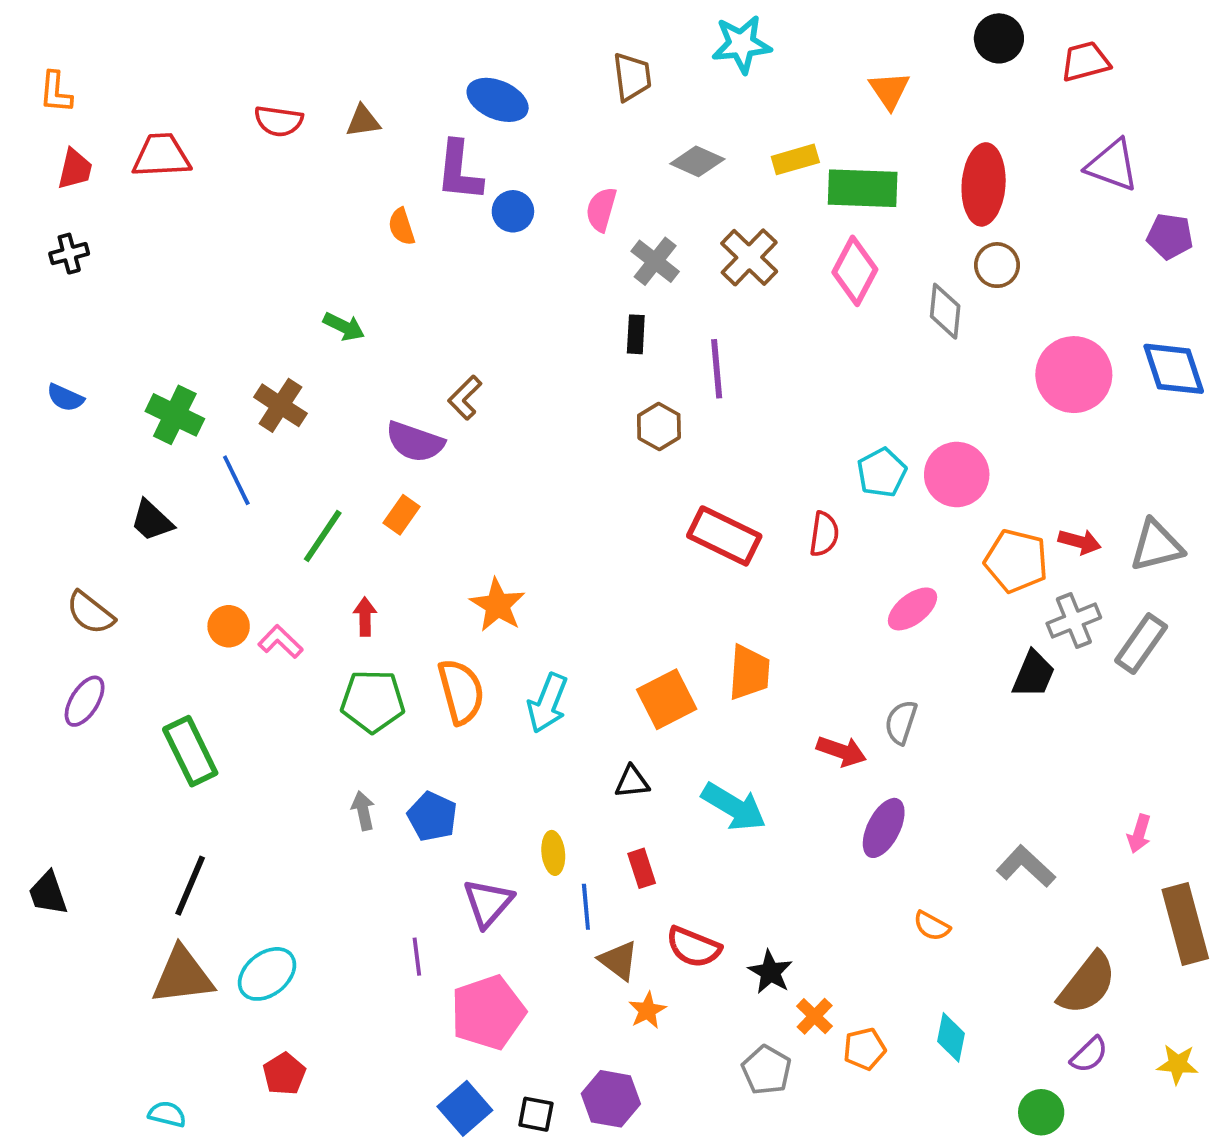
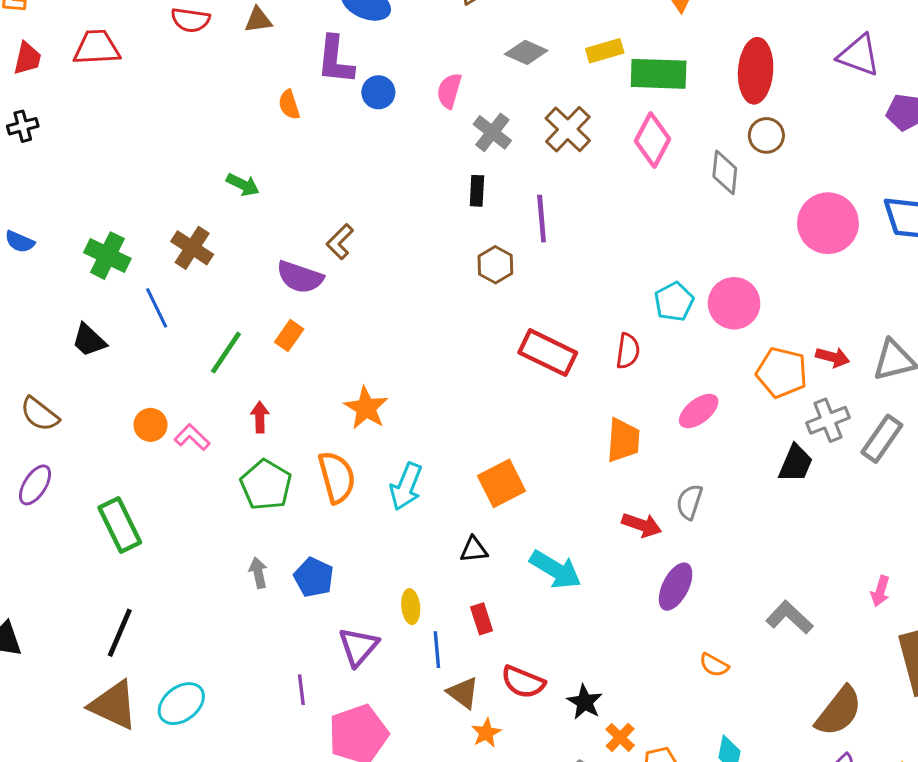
orange trapezoid: (749, 672) -> (623, 440), moved
green pentagon: (373, 701) -> (266, 485), turned 30
brown triangle: (183, 976) -> (114, 705), turned 32

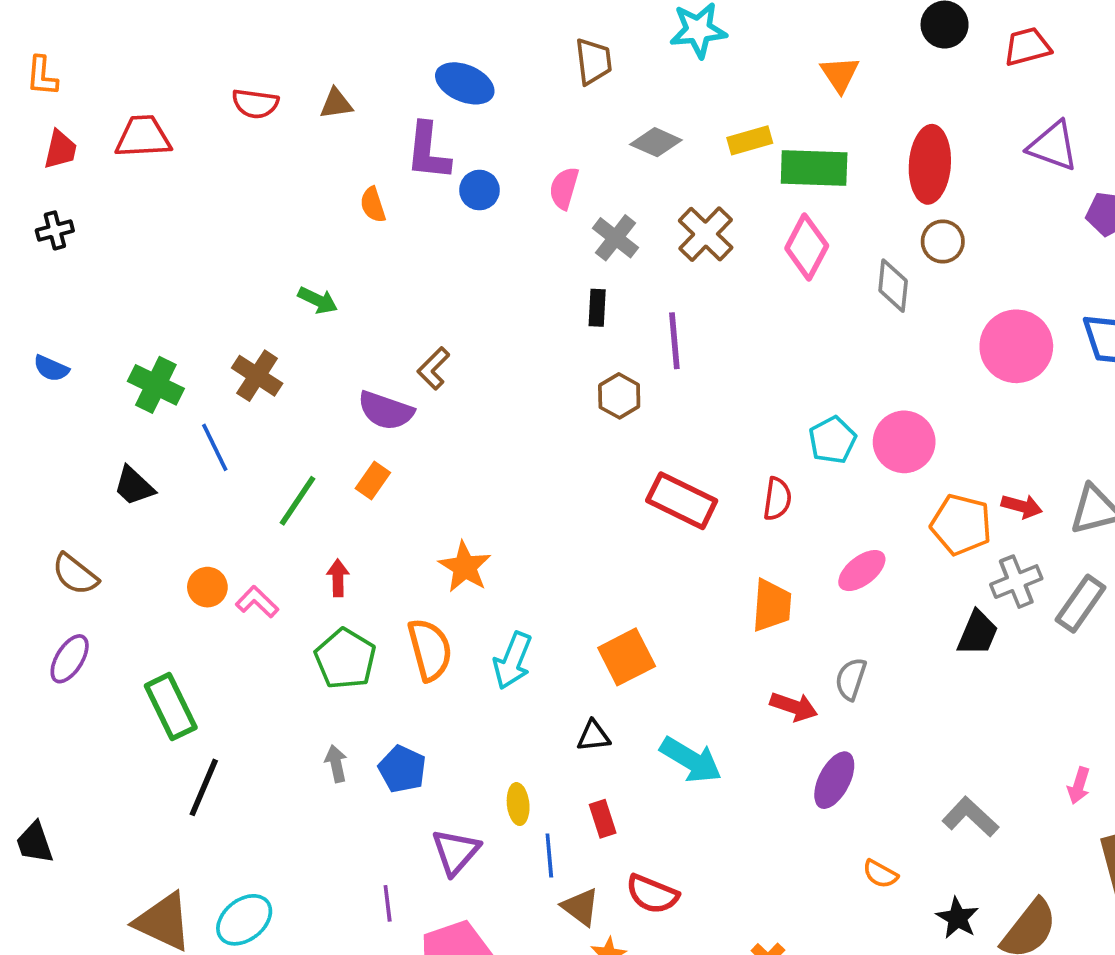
black line: (120, 633) -> (204, 787), moved
black star: (585, 702) -> (957, 918), moved

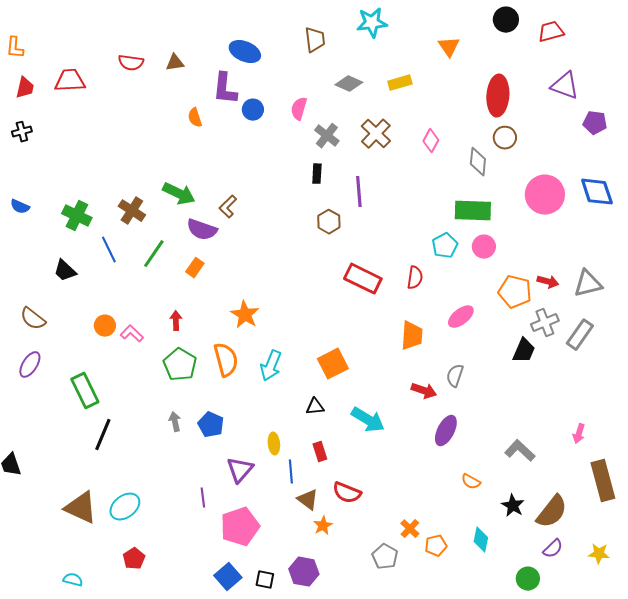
green rectangle: (814, 168) -> (473, 211), moved
pink diamond: (807, 247) -> (431, 141), size x0.7
green arrow: (318, 300) -> (179, 194), moved, size x1.5
pink circle: (904, 442) -> (484, 247), size x0.7
green line: (297, 501) -> (154, 254), moved

